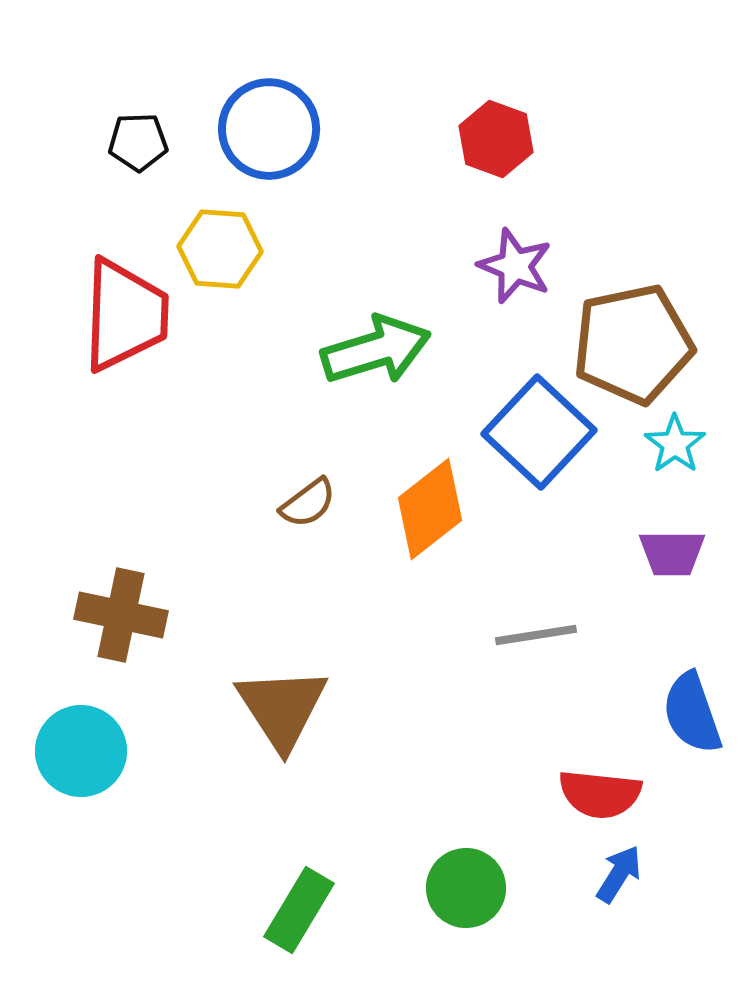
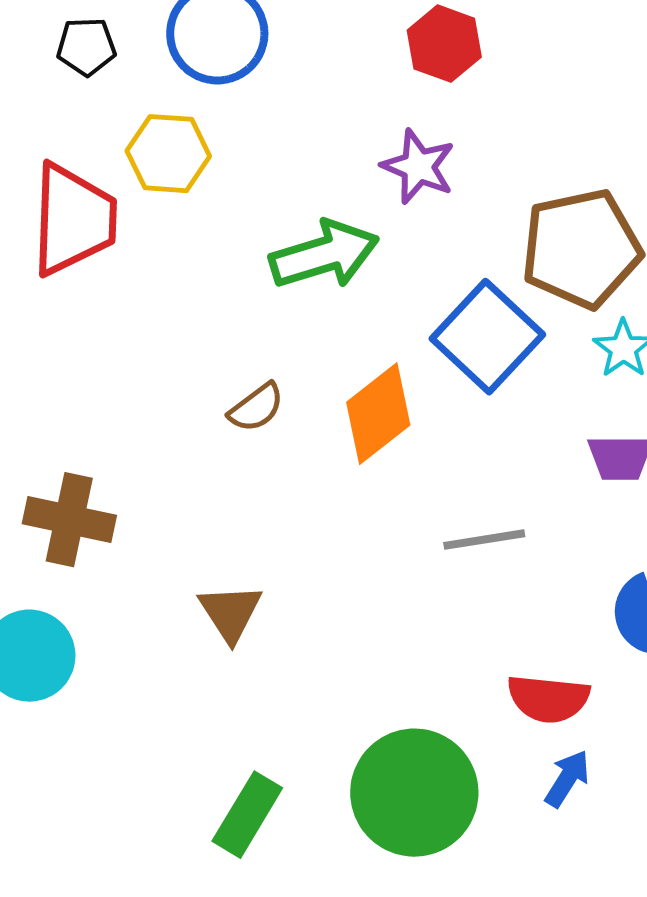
purple star: (515, 266) -> (418, 167), moved
brown triangle: (282, 708) -> (230, 613), size x0.7
green circle: (466, 888) -> (414, 793), size x1.6

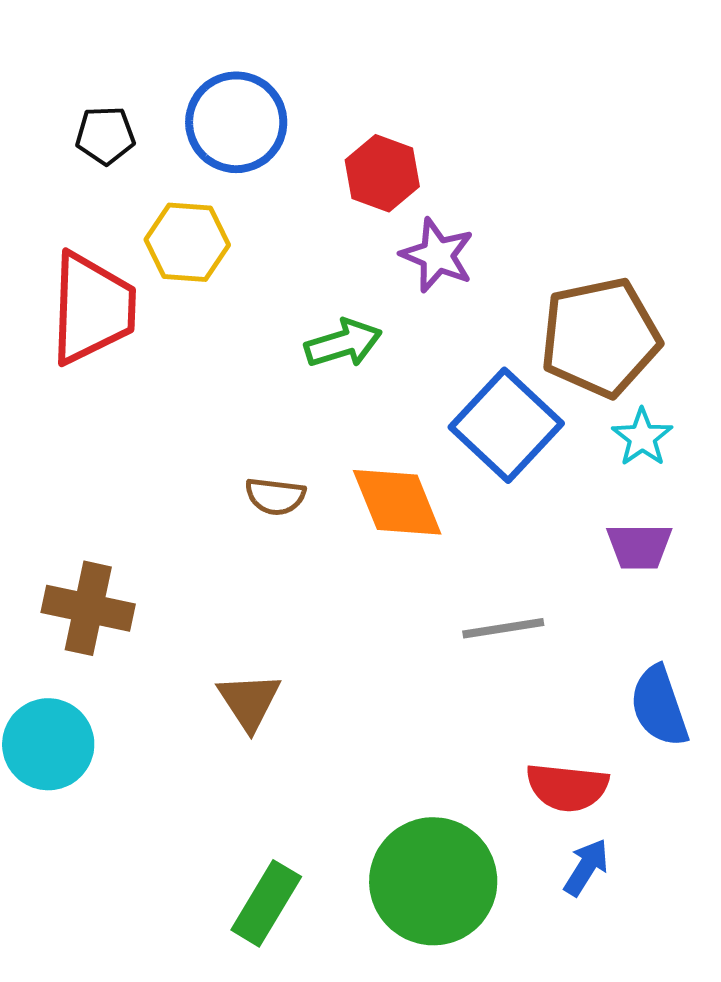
red hexagon: (444, 44) -> (382, 173), moved
green arrow: (324, 255) -> (343, 343), size x0.7
brown semicircle: (256, 408) -> (275, 496), turned 44
orange diamond: (378, 414) -> (397, 502), turned -74

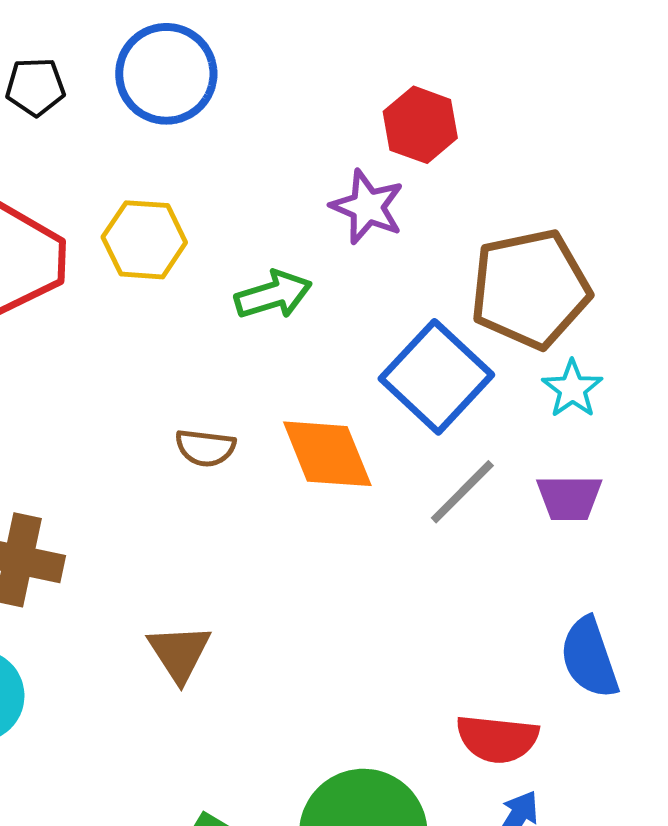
red hexagon: (382, 173) -> (420, 125), moved
yellow hexagon: (187, 242) -> (144, 240), moved
gray line: (503, 628) -> (462, 492), moved, turned -36

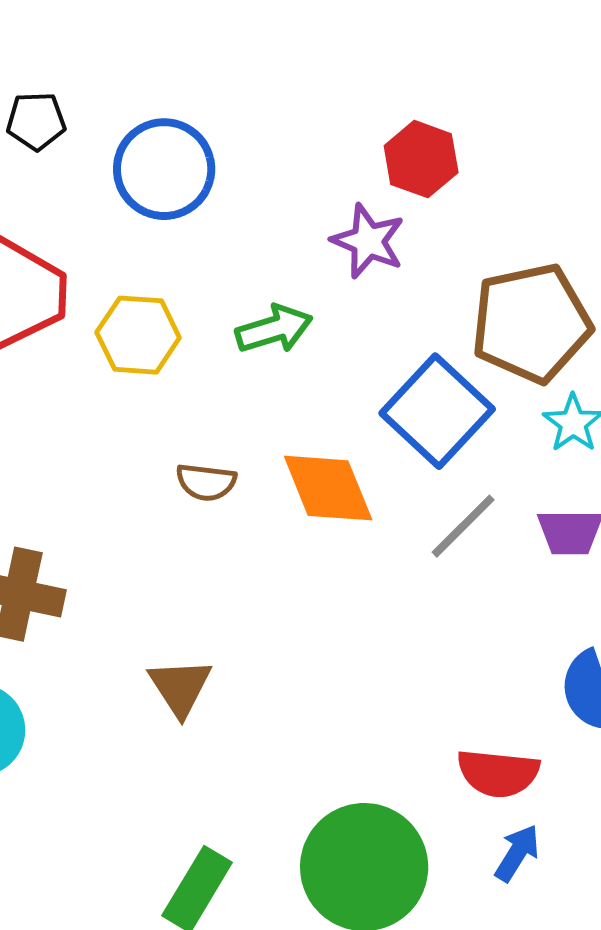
blue circle: (166, 74) -> (164, 169), moved
yellow hexagon: (144, 240) -> (138, 335), moved

